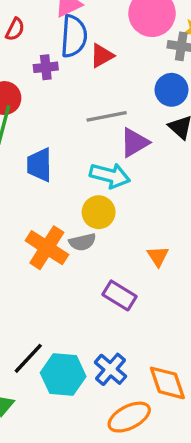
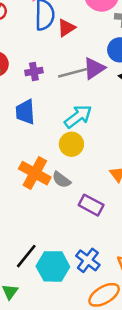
purple cross: (46, 67) -> (34, 72), moved
purple triangle: (134, 143) -> (94, 68), moved
cyan arrow: (110, 175) -> (78, 116), turned -48
gray semicircle: (82, 242) -> (61, 180), moved, turned 54

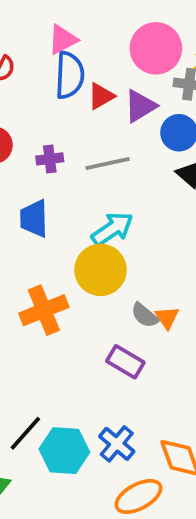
purple triangle: (94, 68) -> (140, 106), moved
yellow circle: (71, 144) -> (101, 270), size x1.4
orange cross: (35, 173) -> (44, 310), turned 36
gray semicircle: (61, 180) -> (145, 315), moved

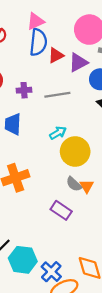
cyan arrow: (112, 229) -> (58, 133), size x0.7
yellow circle: (101, 270) -> (75, 152), moved
blue cross: (117, 444) -> (51, 272), moved

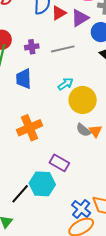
purple rectangle: (61, 210) -> (59, 163), moved
cyan hexagon: (23, 260) -> (42, 184), moved
blue cross: (51, 272) -> (81, 209), moved

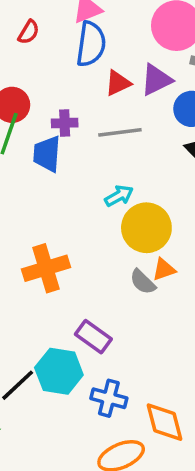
red triangle: (59, 13) -> (118, 83), moved
blue trapezoid: (24, 79) -> (47, 154), moved
orange triangle: (95, 131) -> (164, 270), moved, turned 40
blue cross: (81, 209) -> (109, 398), moved, turned -30

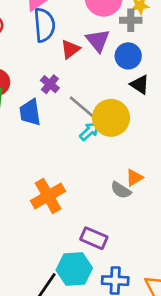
purple triangle: (156, 80) -> (98, 40), turned -30
purple cross: (65, 123) -> (50, 84), moved, turned -36
gray line: (120, 132) -> (83, 108), moved, turned 60
yellow circle: (146, 228) -> (111, 118), moved

